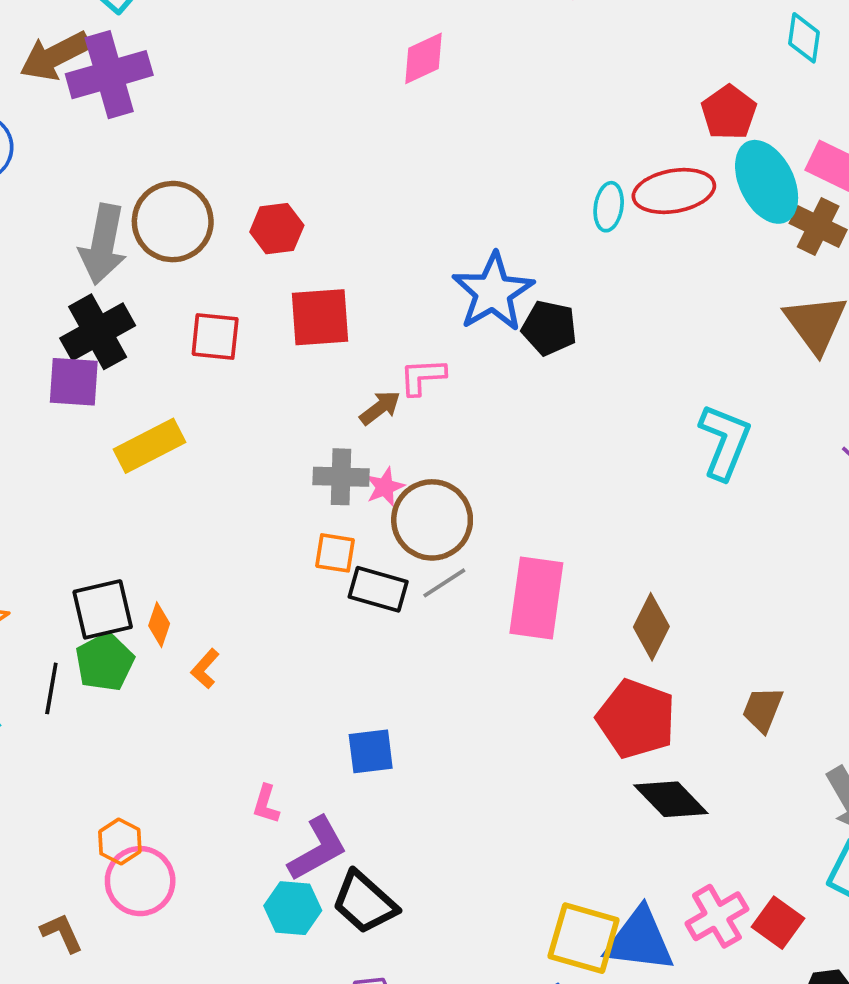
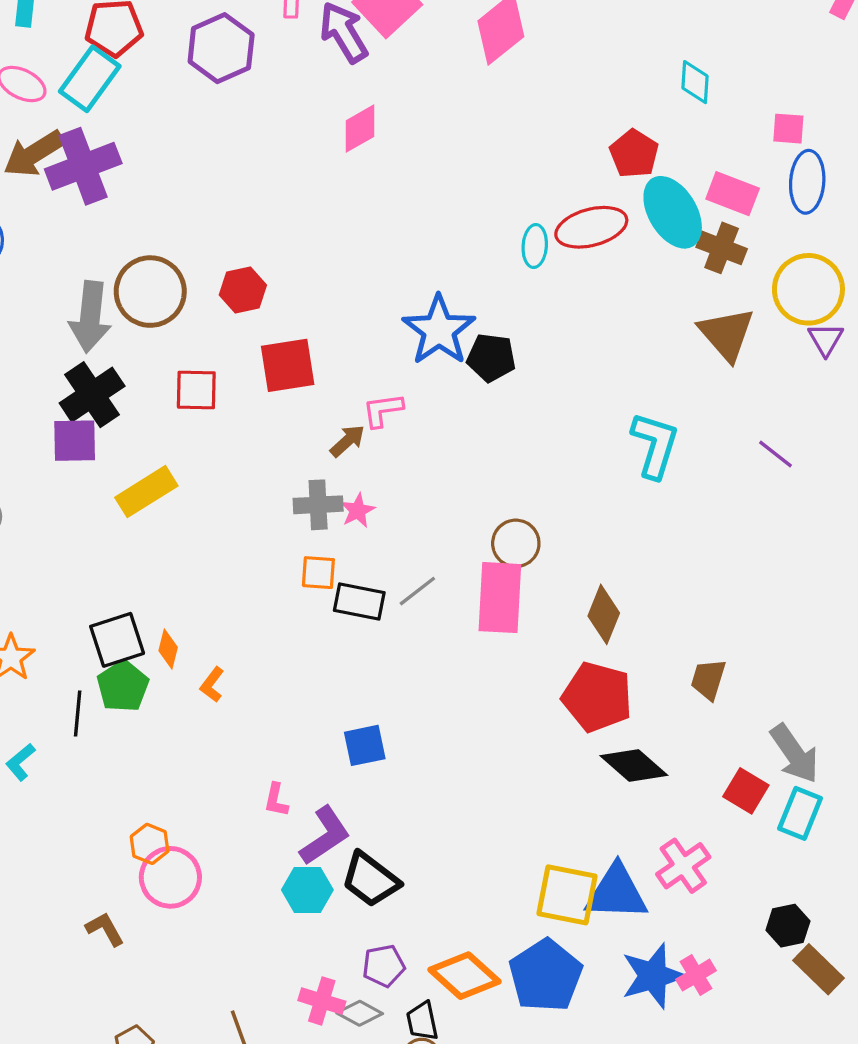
brown circle: (432, 520) -> (516, 543), moved, size x0.7
red square: (778, 923) -> (746, 791), moved

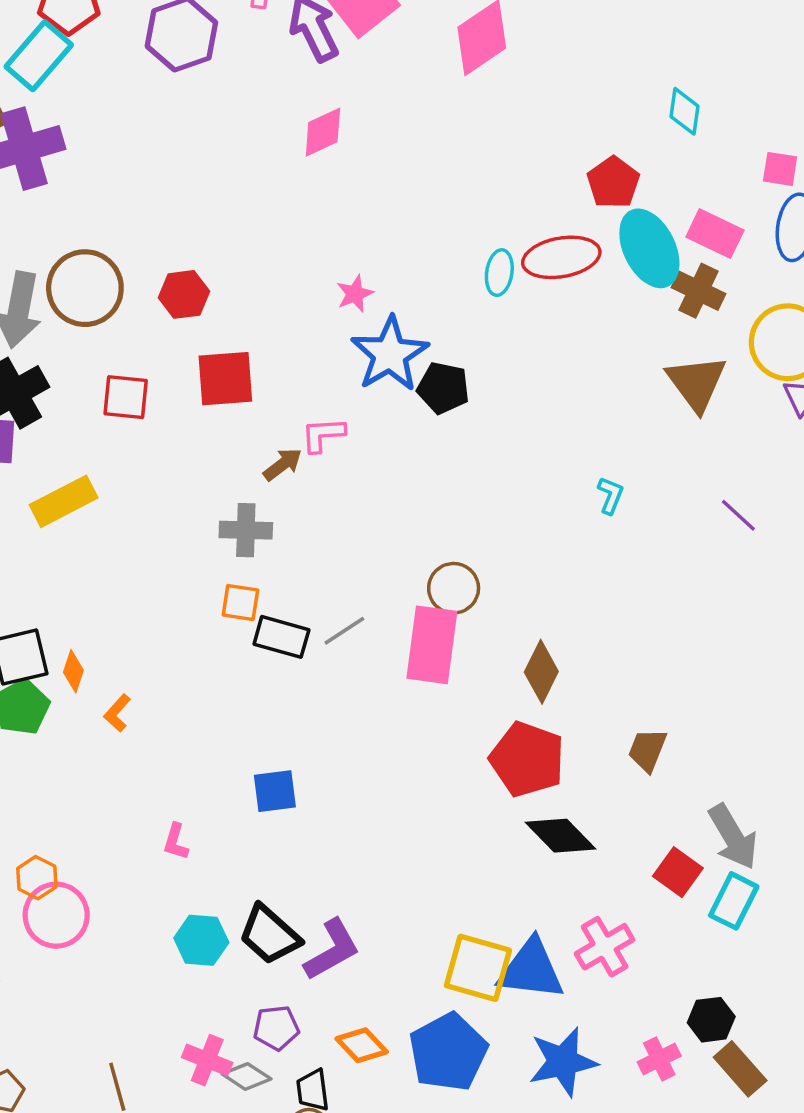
cyan L-shape: (655, 445) -> (610, 495), size x0.5
pink star: (358, 511) -> (355, 294), moved
purple L-shape: (325, 836) -> (332, 950), moved
pink cross: (696, 975) -> (659, 1059), moved
orange diamond: (465, 976) -> (362, 1045), size x0.7

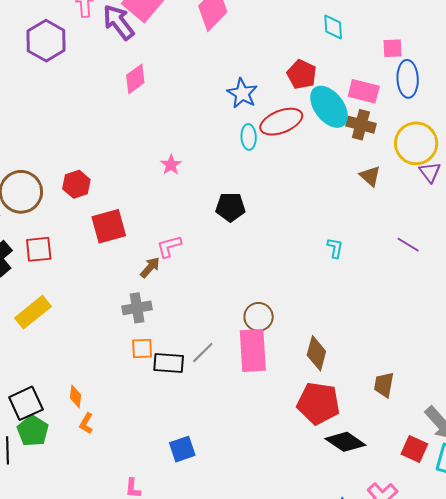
blue star: (390, 354) -> (242, 93), moved, size x0.7
brown triangle: (696, 383) -> (370, 176), size x0.6
red square: (126, 397) -> (39, 249), moved
orange diamond: (73, 671) -> (76, 396), moved

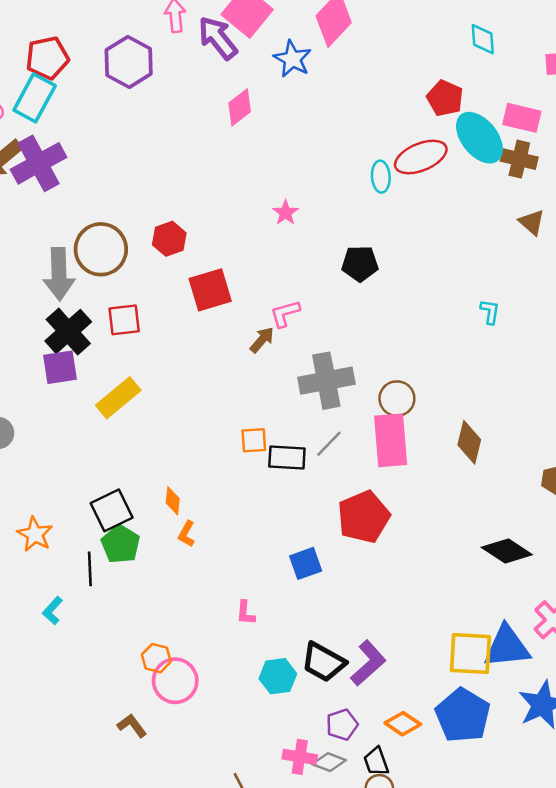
blue star: (242, 93) -> (292, 59), moved
gray cross: (137, 308) -> (326, 381), moved, size x1.5
red pentagon: (318, 403) -> (364, 517), moved, turned -30

